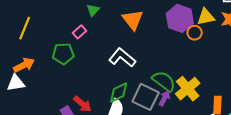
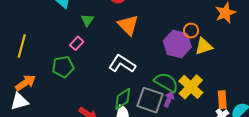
yellow triangle: (206, 17) -> (204, 46), moved
purple hexagon: (180, 18) -> (177, 44), moved

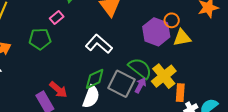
orange rectangle: (222, 100) -> (180, 93), moved

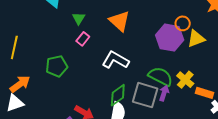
pink rectangle: (57, 18) -> (83, 39), moved
yellow cross: (164, 76) -> (185, 80), size x0.7
orange rectangle: (180, 93) -> (204, 93), turned -66

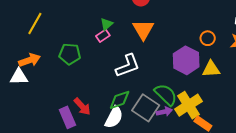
green triangle: (79, 18) -> (107, 24), moved
orange circle: (183, 23) -> (208, 38), moved
white L-shape: (115, 60) -> (128, 66), turned 112
yellow cross: (185, 80) -> (189, 105), size x1.5
purple arrow: (164, 93) -> (164, 112), turned 42

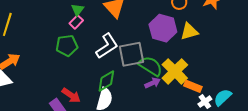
green pentagon: (70, 54) -> (67, 46), moved
gray square: (146, 108) -> (132, 54), moved, turned -32

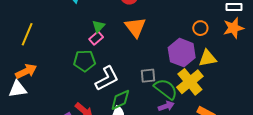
white L-shape: (107, 46) -> (107, 78), moved
gray square: (132, 54) -> (148, 76), size x0.6
yellow cross: (175, 71) -> (190, 82), moved

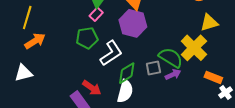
purple hexagon: (182, 53) -> (133, 23), moved
orange arrow: (26, 71) -> (35, 41), moved
gray square: (148, 76) -> (153, 68), moved

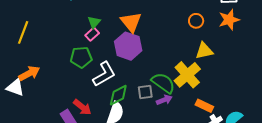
orange arrow: (35, 41) -> (29, 73), moved
white triangle: (23, 73) -> (15, 87), turned 30

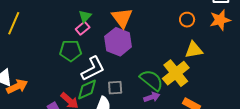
orange arrow: (29, 73) -> (17, 86), moved
gray square: (145, 92) -> (115, 88), moved
green diamond: (118, 95) -> (87, 89), moved

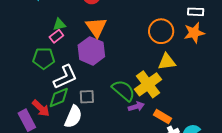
green triangle: (85, 16) -> (59, 24), turned 32
orange circle: (187, 20) -> (161, 31), size x1.6
purple arrow: (152, 97) -> (136, 107), moved

